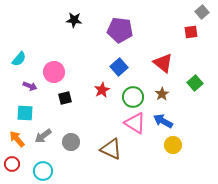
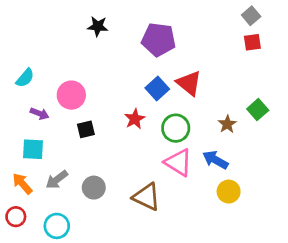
gray square: (202, 12) -> (251, 16), moved
red triangle: (163, 63) -> (189, 83), moved
brown star: (162, 94) -> (227, 124), moved

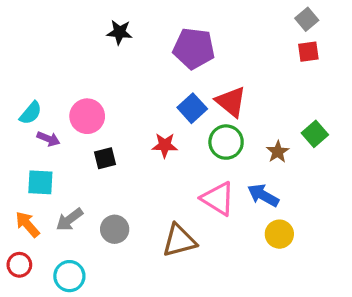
cyan semicircle: (25, 78) -> (31, 113), moved
red star: (135, 119) -> (165, 145), turned 30
green circle: (176, 128) -> (226, 142), moved
brown triangle: (147, 197) -> (179, 241), turned -40

